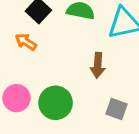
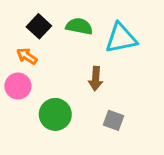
pink circle: (17, 98) -> (18, 86), moved

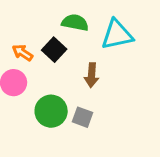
black square: (39, 26) -> (54, 50), moved
gray square: (114, 120) -> (83, 117), moved

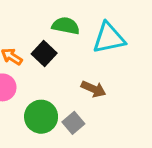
brown arrow: (92, 75) -> (93, 89), moved, turned -70
gray square: (83, 117) -> (73, 123), turned 30

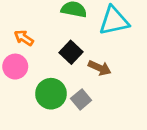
black square: (44, 54) -> (71, 52), moved

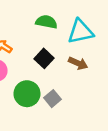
brown arrow: (100, 68) -> (78, 63), moved

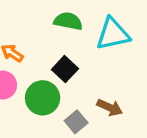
brown arrow: (78, 63) -> (110, 107), moved
green circle: (27, 94) -> (43, 98), moved

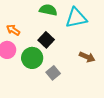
brown arrow: (110, 107) -> (87, 57), moved

